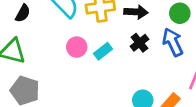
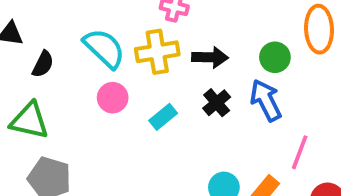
pink circle: (77, 47) -> (113, 98), moved

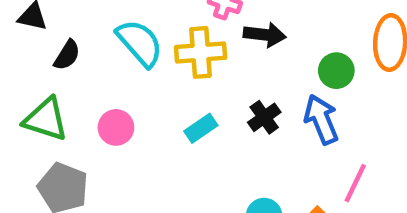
black arrow: (210, 57) -> (265, 35), moved
pink circle: (113, 98) -> (116, 127), moved

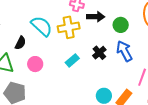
black semicircle: (67, 55) -> (20, 43), moved
green circle: (336, 71) -> (121, 25), moved

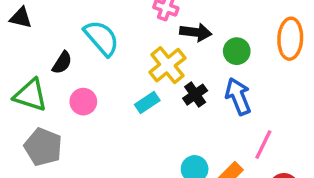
yellow cross: (69, 27) -> (167, 65), moved, turned -35

